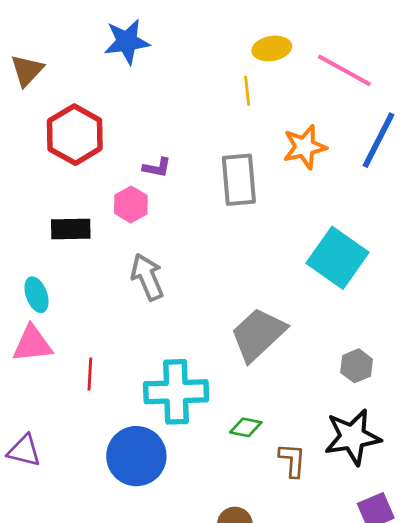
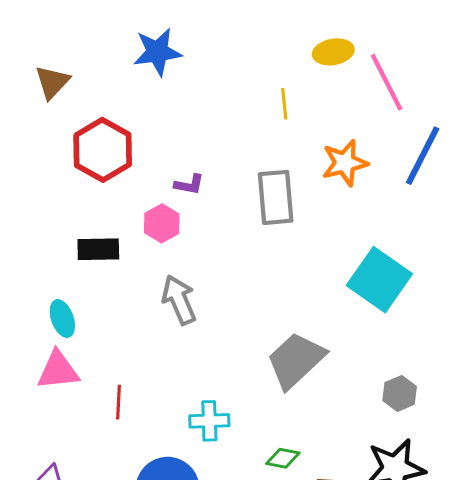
yellow ellipse: (272, 48) -> (333, 52), moved
pink line: (344, 70) -> (387, 82), turned 34
cyan cross: (176, 392) -> (209, 421), size x0.6

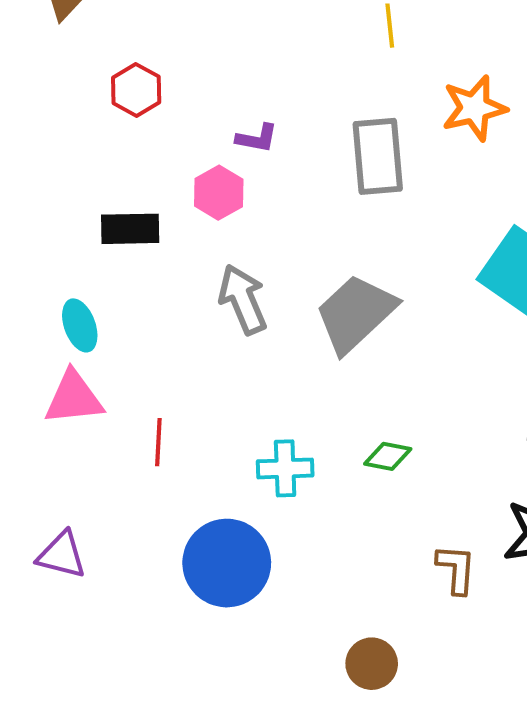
red hexagon: (103, 150) -> (136, 90), size x0.6
gray trapezoid: (296, 360) -> (356, 313), moved
green diamond: (283, 458) -> (388, 456), moved

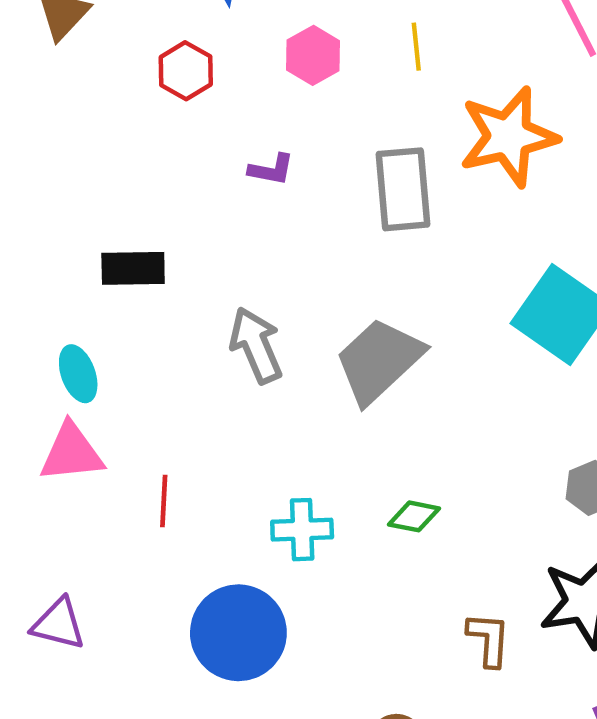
red hexagon: (136, 90) -> (186, 71), moved
orange star: (474, 108) -> (508, 137), size x1.4
pink hexagon: (219, 193) -> (313, 55), moved

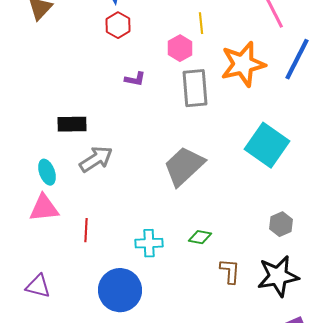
pink hexagon: (313, 55) -> (180, 48), moved
red hexagon: (186, 71) -> (118, 25), moved
gray arrow: (256, 345) -> (96, 159), moved, turned 80
brown L-shape: (489, 639) -> (230, 271), moved

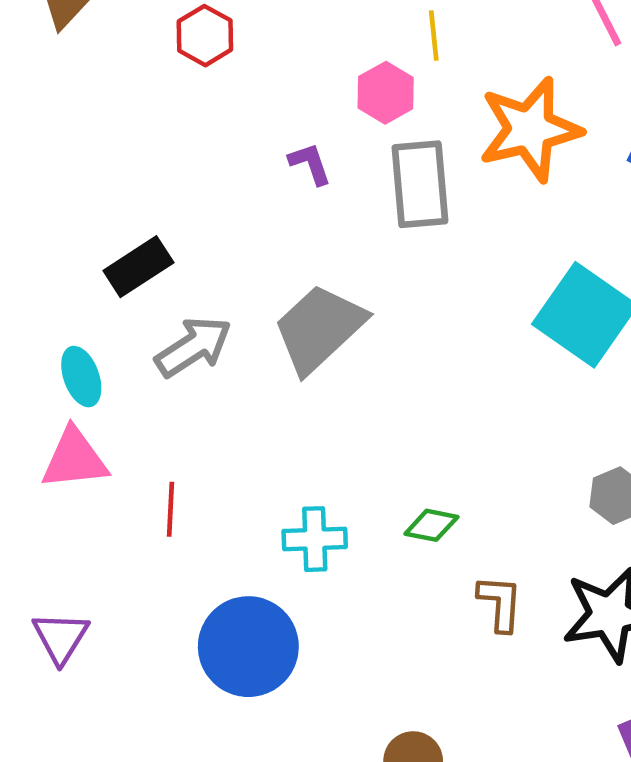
red hexagon: (118, 25) -> (205, 36), moved
purple L-shape: (135, 79) -> (310, 164), moved, turned -120
black rectangle: (72, 124) -> (138, 267), turned -32
gray trapezoid: (184, 166) -> (319, 328), moved
purple triangle: (38, 286) -> (61, 637), turned 48

